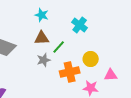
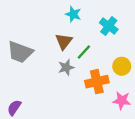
cyan star: (42, 15) -> (73, 14), moved
brown triangle: (42, 38) -> (64, 41), turned -49

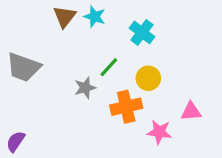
brown triangle: (64, 41) -> (65, 17), moved
yellow circle: (122, 66) -> (148, 78), moved

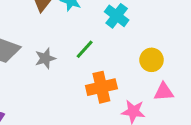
yellow circle: (148, 78) -> (152, 60), moved
gray star: (85, 88) -> (45, 58), moved

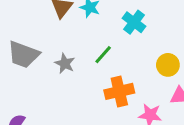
gray star: (45, 58) -> (65, 63), turned -30

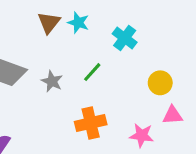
orange cross: (119, 91) -> (91, 123), moved

